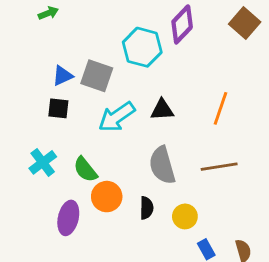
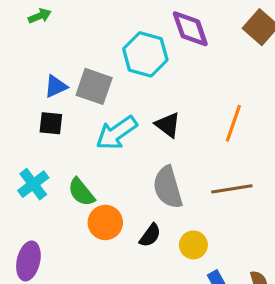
purple diamond: (182, 24) -> (190, 29), turned -63
black triangle: (162, 110) -> (168, 125), turned 40
black semicircle: (147, 208) -> (150, 235), turned 35
purple ellipse: (68, 218) -> (28, 261), moved

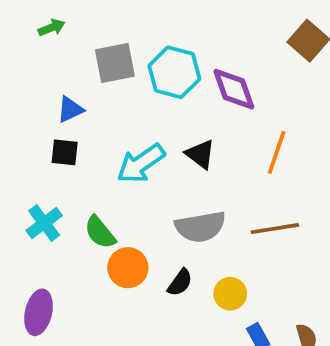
purple diamond: (190, 29) -> (234, 89), moved
gray square: (94, 86) -> (115, 63), moved, turned -30
gray semicircle: (168, 187) -> (200, 227), turned -84

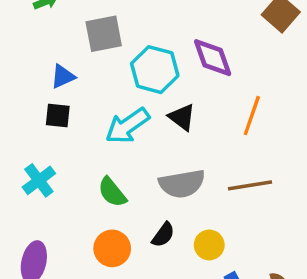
cyan hexagon: (174, 72) -> (155, 70), moved
green semicircle: (100, 232) -> (112, 192), moved
orange circle: (128, 268) -> (112, 248), moved

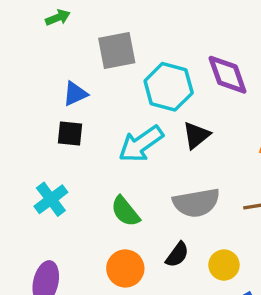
black triangle: (182, 117) -> (196, 135), turned 44

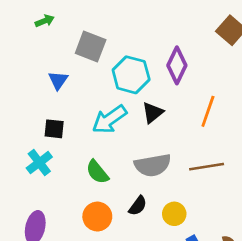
gray square: (117, 50) -> (91, 46), turned 32
purple diamond: (227, 75) -> (177, 65), turned 45
blue triangle: (75, 94) -> (58, 80), turned -30
black square: (70, 134) -> (54, 129), moved

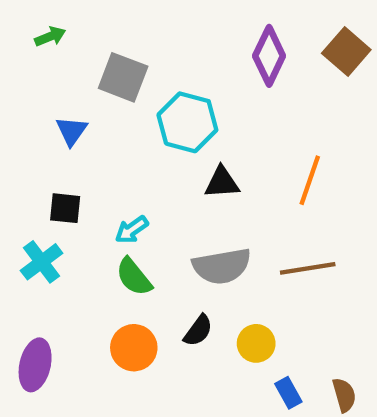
purple diamond: (177, 65) -> (269, 56), moved
black triangle: (153, 113) -> (222, 182), turned 35
cyan arrow: (109, 119) -> (132, 230), moved, size x0.6

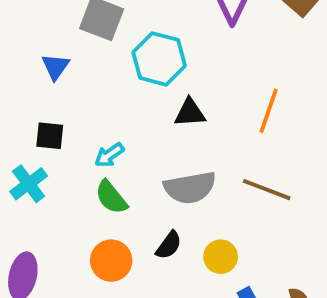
brown line: (308, 268) -> (267, 190), turned 30

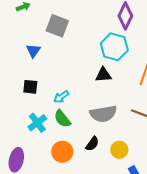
cyan hexagon: (159, 59) -> (114, 47), moved
cyan cross: (29, 184) -> (37, 123), moved

